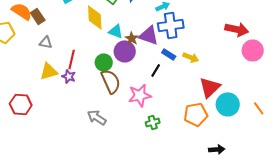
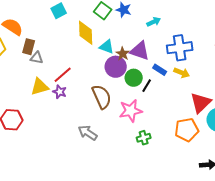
brown rectangle: (38, 16) -> (29, 47), moved, turned 49
blue cross: (171, 25) -> (180, 48), moved
red line: (72, 59) -> (63, 75), turned 36
green circle: (104, 62) -> (134, 78), moved

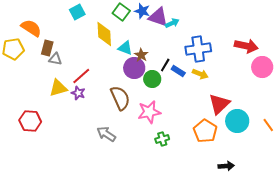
purple triangle: (140, 51) -> (158, 17), moved
black line: (147, 86) -> (165, 65), moved
orange pentagon: (187, 130) -> (205, 131), turned -30

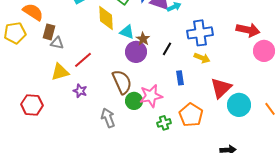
blue rectangle: (178, 71) -> (180, 78), moved, turned 48
green circle: (152, 79) -> (134, 101), moved
purple star: (78, 93) -> (80, 91), moved
orange pentagon: (205, 131) -> (191, 115), moved
gray arrow: (106, 134) -> (108, 118), turned 36

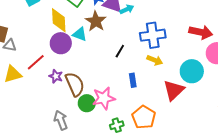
brown star: (143, 39) -> (96, 21), moved, size x1.5
purple circle: (136, 52) -> (61, 43), moved
purple star: (80, 91) -> (56, 76), moved
cyan circle: (239, 105) -> (192, 71), moved

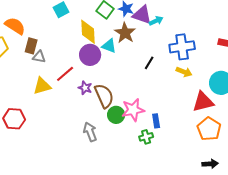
blue rectangle: (133, 80) -> (156, 121), moved
red triangle: (174, 90) -> (203, 102), turned 30
orange pentagon: (144, 117) -> (209, 129), moved

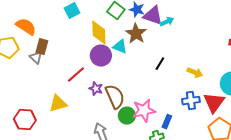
blue cross: (182, 47) -> (191, 101), moved, size x0.7
gray triangle: (39, 57) -> (36, 58), moved, turned 32
yellow triangle: (42, 86) -> (58, 104), moved
red triangle: (203, 102) -> (214, 103), turned -40
blue rectangle: (156, 121) -> (167, 122), turned 32

